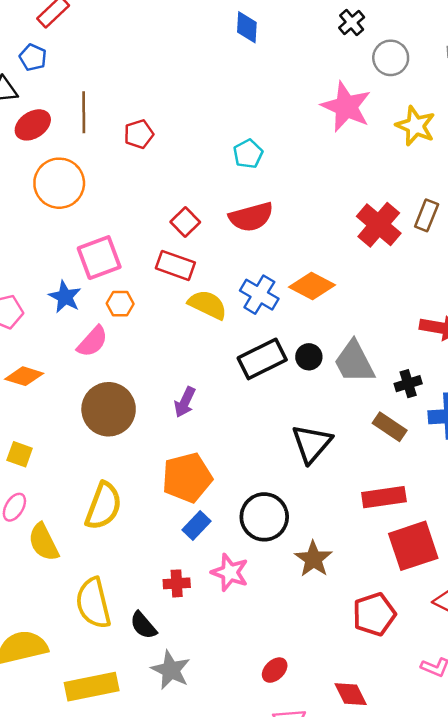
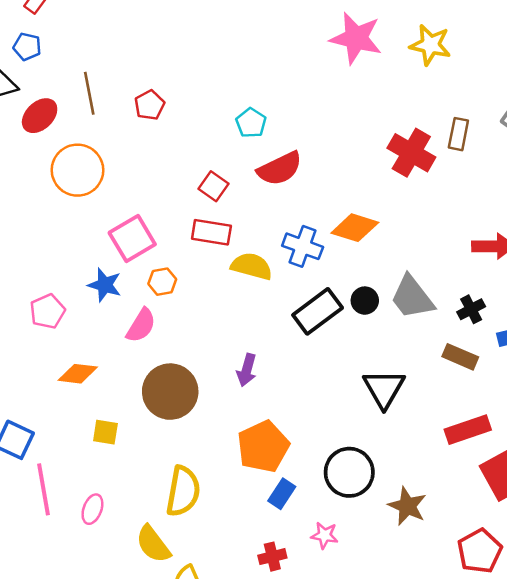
cyan pentagon: (248, 154) -> (251, 123), moved
yellow square: (20, 454) -> (105, 432), moved
yellow semicircle: (44, 542) -> (153, 544), moved
pink star: (230, 572) -> (325, 535), size x0.7

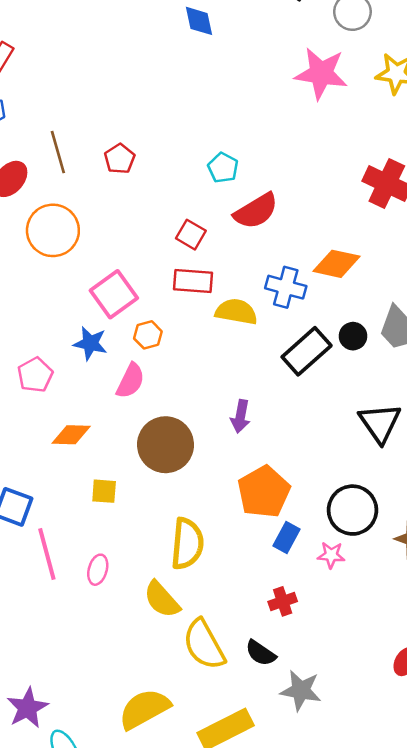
pink star: (325, 535) -> (331, 555), moved

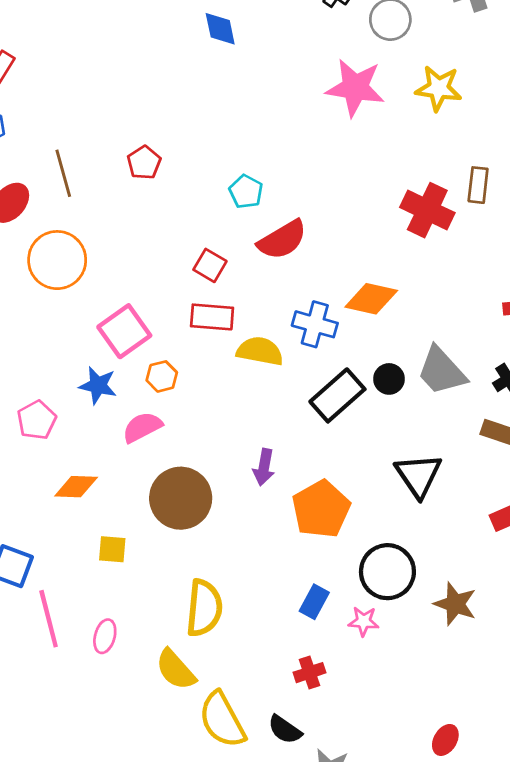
red pentagon: (120, 159) -> (144, 163), moved
pink semicircle: (130, 381) -> (142, 427), turned -144
orange pentagon: (264, 492) -> (321, 509), moved

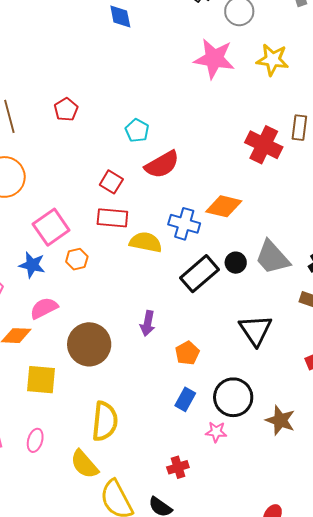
pink semicircle: (142, 427) -> (44, 308), moved
orange pentagon: (321, 509) -> (187, 353), size x0.6
yellow square: (112, 549) -> (41, 380), size x1.5
blue rectangle: (314, 602) -> (185, 399), moved

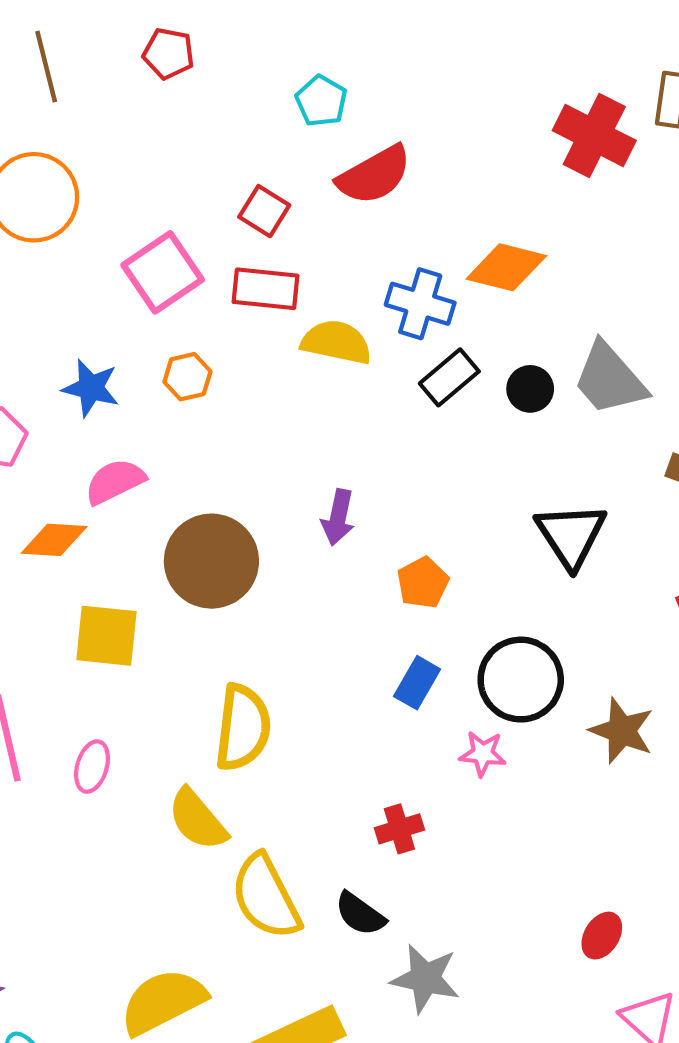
red pentagon: (66, 109) -> (169, 53), turned -30
pink square: (51, 227) -> (163, 272), moved
black rectangle: (200, 274) -> (449, 377), moved, size x0.7

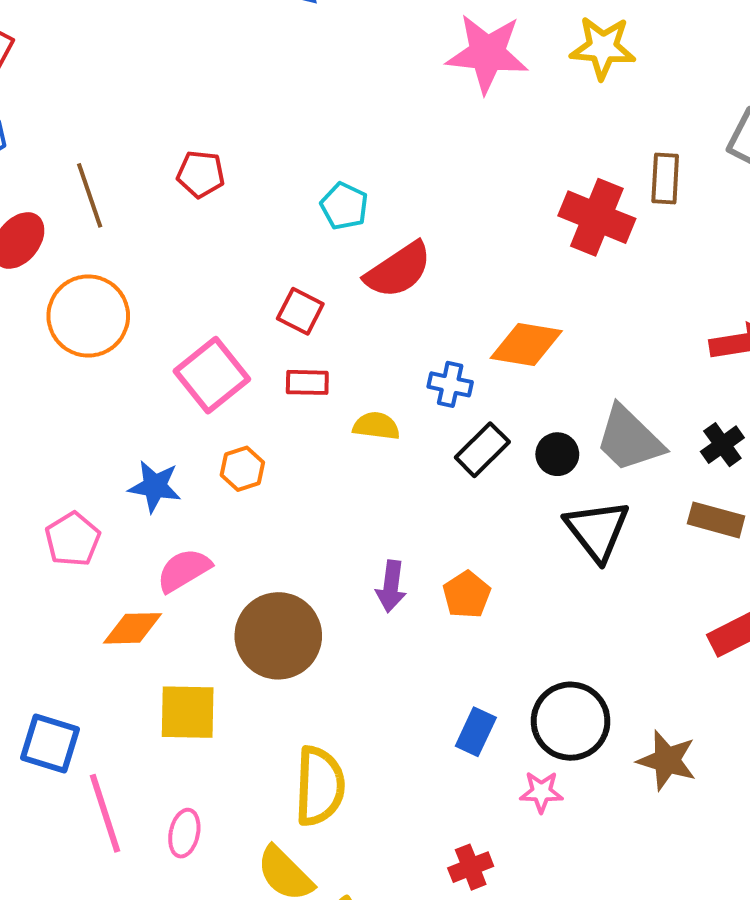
red rectangle: (265, 289) -> (307, 382), size x0.7
blue cross: (420, 304) -> (450, 384), size x0.7
yellow semicircle: (336, 342) -> (376, 426), size x0.7
black triangle: (571, 535) -> (597, 530), moved
orange pentagon: (423, 583) -> (467, 595), moved

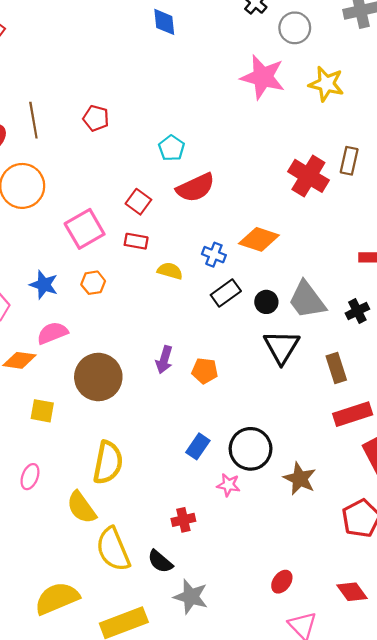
brown rectangle: (716, 520) -> (336, 368), moved, turned 48
orange pentagon: (467, 595) -> (205, 371), turned 30
yellow square: (188, 712) -> (42, 411), size x0.7

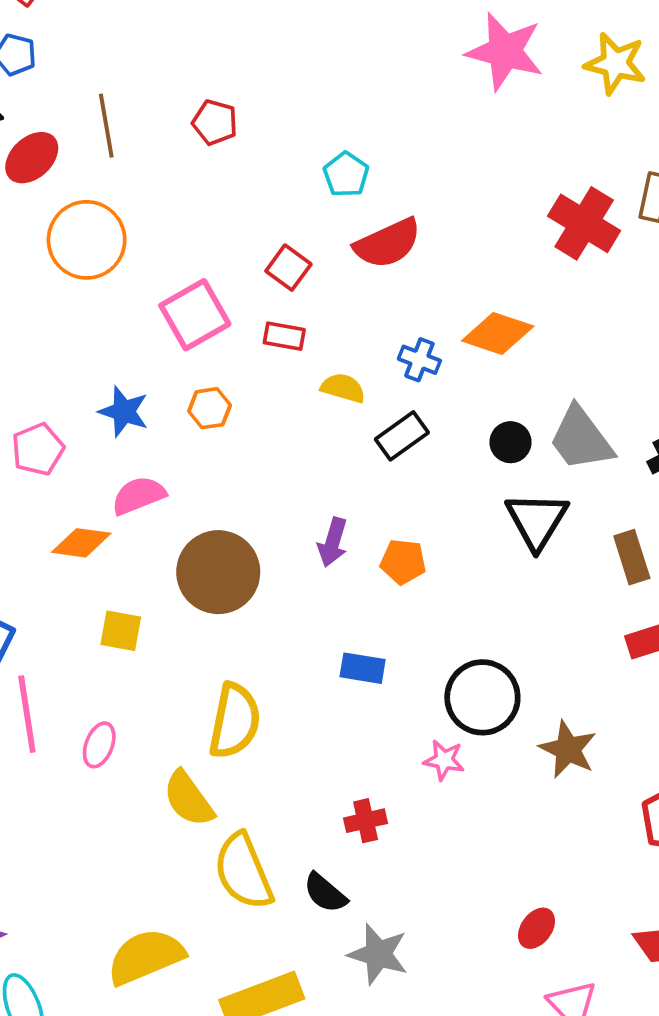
black rectangle: (226, 293) -> (402, 436), moved
blue rectangle: (198, 446) -> (363, 668), moved, turned 65

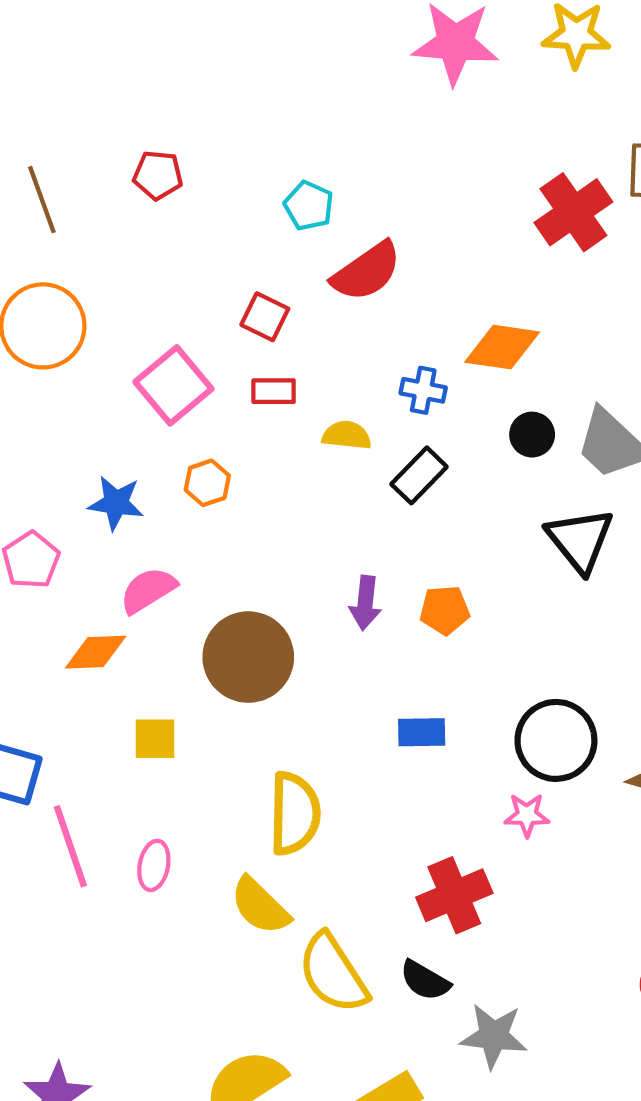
red cross: (584, 223) -> (573, 212), turned 34
black circle: (510, 442) -> (532, 435), moved
red cross: (366, 821) -> (454, 895), size x1.6

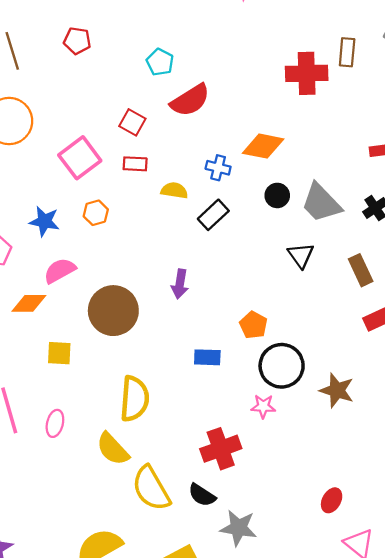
red cross: (573, 212) -> (307, 73), turned 30
black triangle: (580, 540) -> (301, 255), size x0.7
orange pentagon: (445, 610) -> (253, 325), moved, turned 30

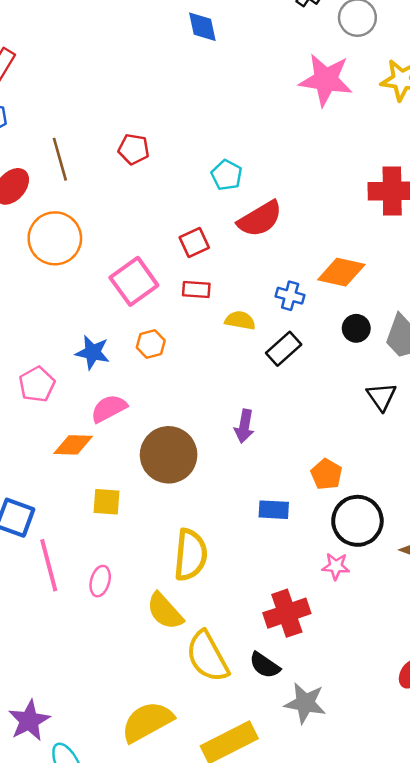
red square: (132, 122) -> (194, 243), turned 35

